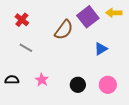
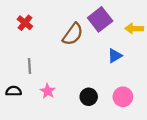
yellow arrow: (114, 13) -> (134, 28), moved
gray line: (26, 48) -> (29, 66), moved, turned 56

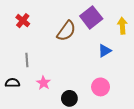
yellow arrow: (134, 28) -> (122, 26), turned 84
black circle: (89, 97) -> (69, 98), moved
pink circle: (123, 97) -> (101, 87), moved

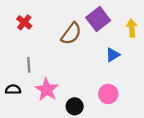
pink star: (44, 83) -> (47, 90), size x1.5

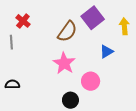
gray line: (29, 65) -> (11, 42), moved
pink star: (47, 90) -> (64, 63), moved
pink circle: (108, 94) -> (91, 81), moved

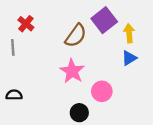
yellow arrow: (124, 26) -> (129, 33), moved
blue triangle: (106, 52) -> (129, 58), moved

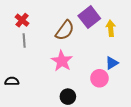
gray line: (13, 47) -> (24, 41), moved
blue triangle: (129, 58) -> (112, 63), moved
pink circle: (102, 91) -> (99, 78), moved

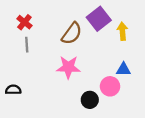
pink star: (62, 61) -> (68, 67), turned -30
blue triangle: (112, 63) -> (124, 69), turned 32
black circle: (68, 97) -> (90, 100), moved

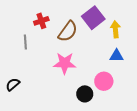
red cross: (24, 22) -> (41, 21), moved, turned 32
blue triangle: (124, 69) -> (117, 56), moved
black semicircle: (13, 90) -> (13, 84), turned -40

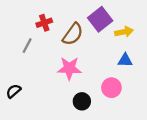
yellow arrow: (115, 29) -> (124, 32), turned 84
gray line: (25, 42) -> (27, 46), turned 32
black circle: (85, 94) -> (82, 101), moved

